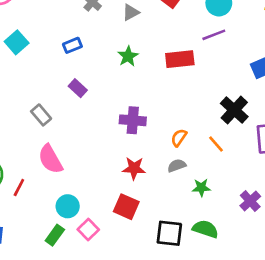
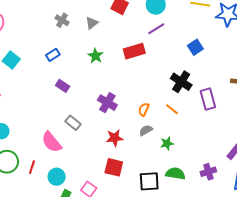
gray rectangle: (41, 115) -> (73, 123), moved
purple cross: (133, 120) -> (107, 103), turned 36
purple cross: (250, 201) -> (208, 172), moved, turned 35
cyan circle: (68, 206) -> (57, 177), moved

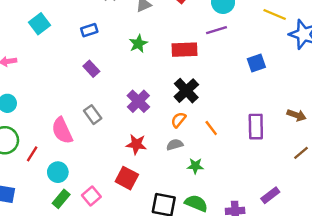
black cross: (181, 82) -> (186, 91), moved

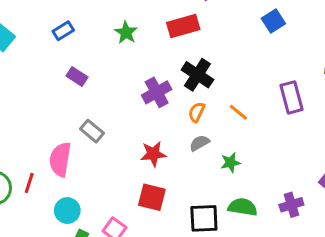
purple cross: (138, 101) -> (157, 92), moved, turned 30
pink semicircle: (62, 131) -> (60, 159), turned 48
red line: (32, 154) -> (29, 183), moved

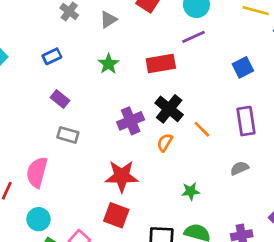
purple rectangle: (291, 97) -> (246, 121), moved
orange line: (238, 112) -> (202, 129), moved
gray rectangle: (92, 131) -> (68, 135), moved, turned -30
gray semicircle: (199, 143) -> (239, 168), moved
red star: (153, 154) -> (122, 176), size x1.4

